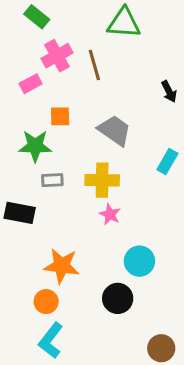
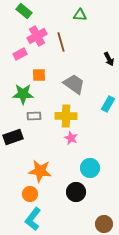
green triangle: (124, 23) -> (80, 15), size x0.6
black rectangle: (20, 213) -> (13, 137), turned -30

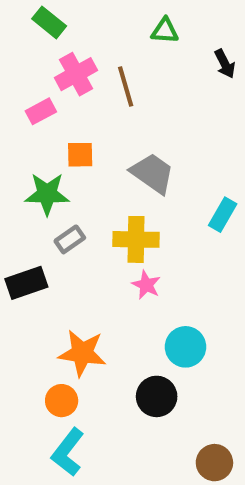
black arrow: (109, 59) -> (225, 64), moved
gray rectangle: (34, 116) -> (70, 239), turned -32

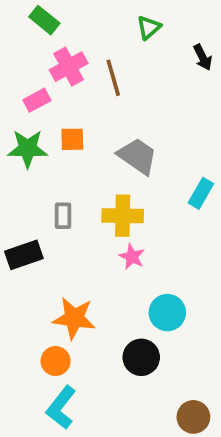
green triangle: (165, 31) -> (149, 28), turned -45
green star: (47, 194) -> (28, 149), moved
gray rectangle: (70, 239) -> (63, 216), turned -55

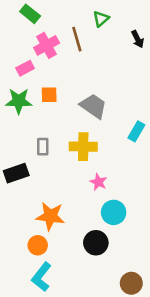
brown line: (113, 78) -> (77, 39), moved
pink star: (132, 257) -> (98, 182), moved

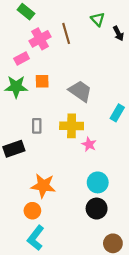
green triangle: (101, 19) -> (98, 19), moved, turned -32
pink star: (98, 182) -> (89, 144), moved
black circle: (96, 243) -> (97, 209), moved

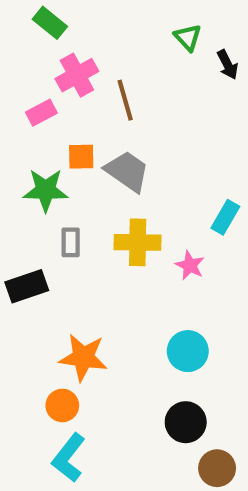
brown line: (66, 33) -> (125, 100), moved
green star: (16, 87) -> (46, 190), moved
gray trapezoid: (80, 91) -> (127, 171), moved
pink star: (89, 144) -> (190, 265), moved
black circle: (97, 209) -> (186, 422), moved

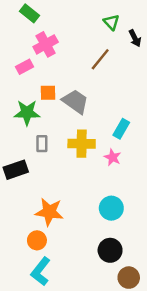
brown line: (125, 100) -> (100, 59), moved, turned 55
cyan rectangle: (225, 217) -> (121, 129), moved

